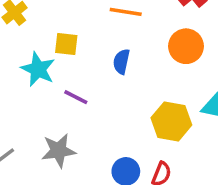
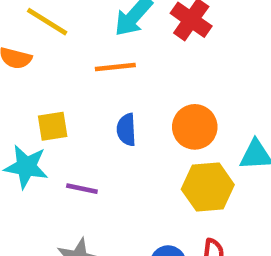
orange circle: (186, 46) -> (195, 127), moved

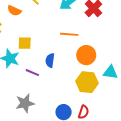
orange line: (115, 67) -> (69, 34), moved
blue semicircle: (126, 130) -> (50, 60), moved

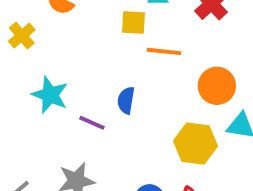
yellow square: (25, 43) -> (134, 23), moved
orange circle: (86, 55) -> (217, 86), moved

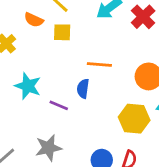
yellow square: (134, 23) -> (62, 32), moved
orange line: (164, 51) -> (99, 64), moved

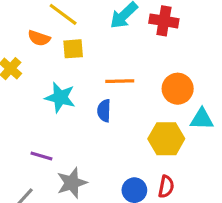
red cross: (143, 17) -> (164, 21), turned -30
cyan star: (28, 86) -> (60, 97), moved
purple line: (59, 105) -> (41, 156), moved

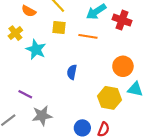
orange semicircle: (39, 38) -> (29, 11), moved
orange line: (120, 81) -> (88, 36), moved
cyan star: (60, 97) -> (36, 49), moved

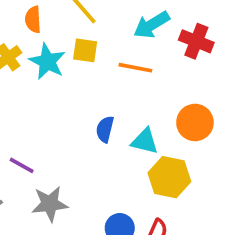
orange semicircle: (29, 11) -> (33, 20), turned 56
cyan star: (36, 49) -> (47, 61), moved
cyan triangle: (135, 89) -> (145, 141), moved

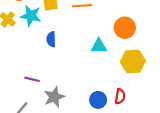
blue semicircle: (105, 129) -> (51, 39), moved
yellow hexagon: (169, 177) -> (133, 61), moved

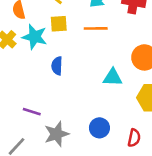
blue circle: (98, 100) -> (99, 128), moved

